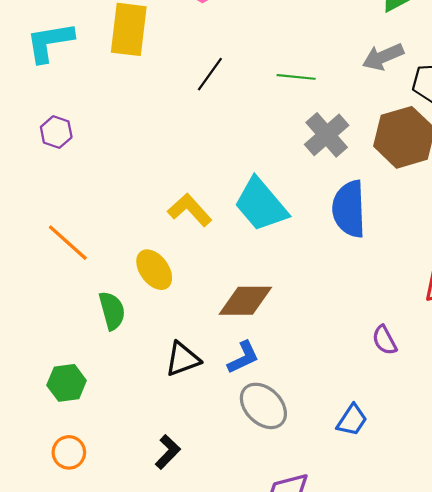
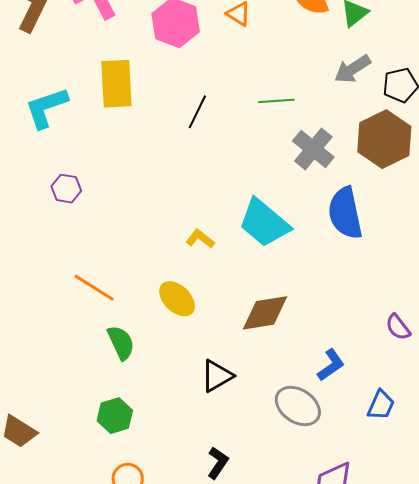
yellow L-shape: (190, 210) -> (200, 239), size x0.7
green semicircle: (112, 311) -> (121, 343), moved
blue L-shape: (243, 357) -> (331, 365), moved

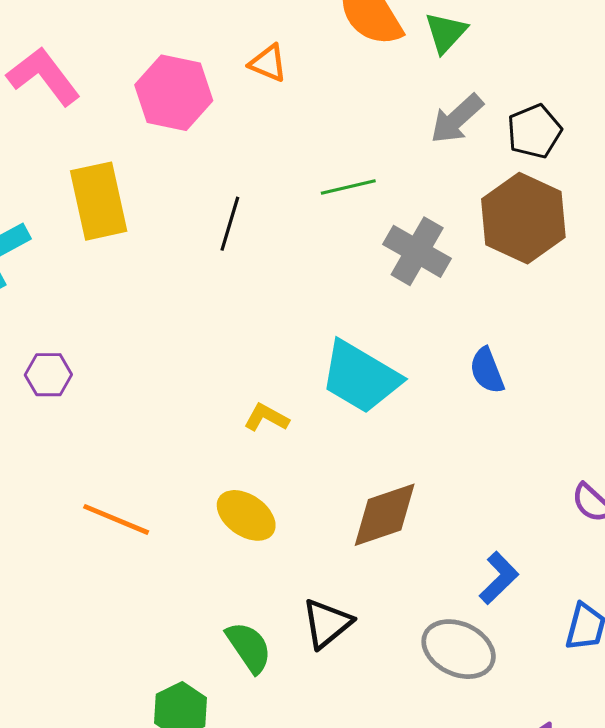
blue semicircle: (345, 213) -> (487, 371), moved, size x0.6
green semicircle: (121, 343) -> (249, 647), moved

